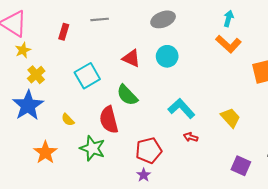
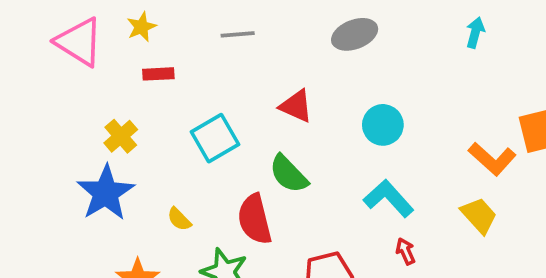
red rectangle: (64, 32) -> (158, 74), moved, turned 70
orange L-shape: (229, 44) -> (492, 159), moved
yellow star: (23, 50) -> (141, 27), moved
cyan circle: (167, 56) -> (383, 125), moved
red arrow: (191, 137) -> (405, 251), turned 48

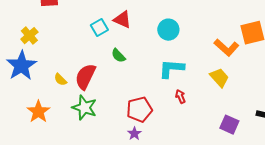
cyan square: (215, 138) -> (99, 28), moved, size x0.7
green semicircle: (289, 174) -> (118, 56), size x0.7
cyan L-shape: (389, 198) -> (171, 69), turned -44
red semicircle: (255, 219) -> (85, 77), moved, turned 40

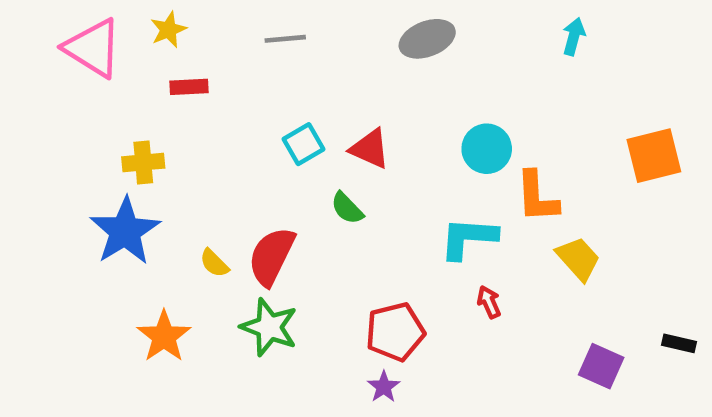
red triangle: (122, 20) -> (370, 149), moved
cyan circle: (168, 30) -> (487, 149), moved
yellow cross: (29, 36) -> (143, 162), turned 36
orange L-shape: (226, 48) -> (537, 197), moved, turned 45

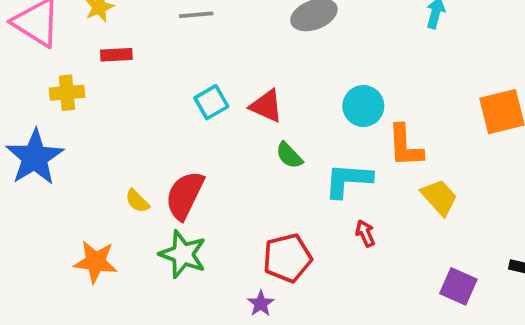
yellow cross: (143, 162) -> (67, 93), moved
green semicircle: (347, 208) -> (289, 155), moved
blue star: (125, 231) -> (35, 157), moved
orange star: (164, 336) -> (95, 262), turned -30
purple star: (384, 387) -> (261, 304), moved

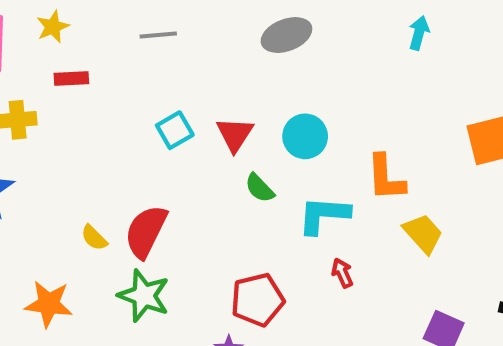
red triangle: (266, 106) -> (235, 134), turned 39
cyan circle: (363, 106) -> (305, 136), moved

